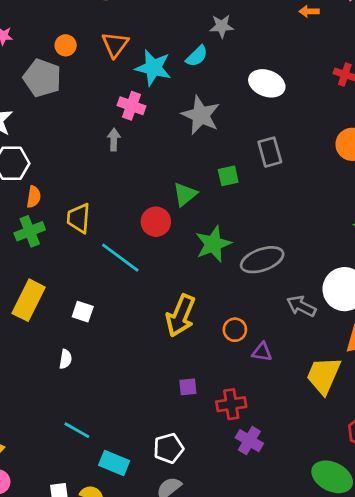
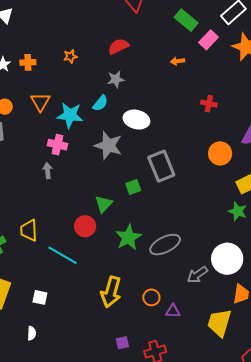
white ellipse: (267, 83) -> (136, 120), moved
gray rectangle: (270, 152) -> (161, 166), size x1.4
gray arrow: (301, 306) -> (197, 275), turned -55

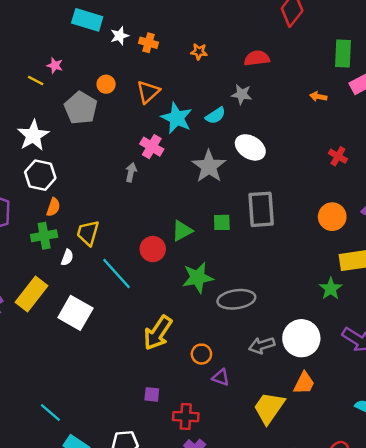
green rectangle: (186, 20) -> (343, 54), turned 35
white square: (40, 297) -> (75, 313), size x1.8
white semicircle: (32, 333) -> (67, 257), moved

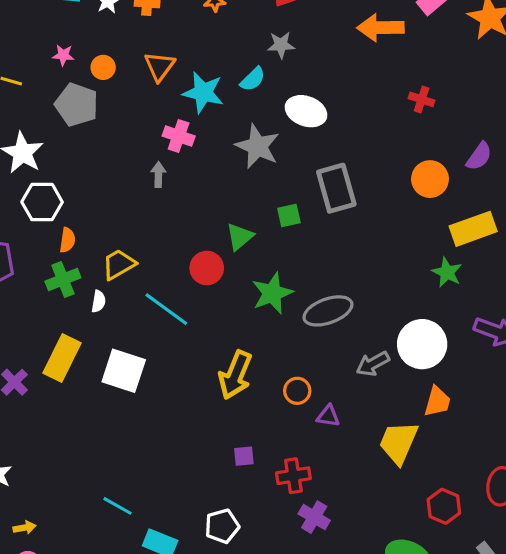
pink star: (55, 65) -> (63, 55), moved
orange arrow: (318, 97) -> (380, 28), size x2.0
yellow trapezoid: (88, 233) -> (119, 264), turned 56

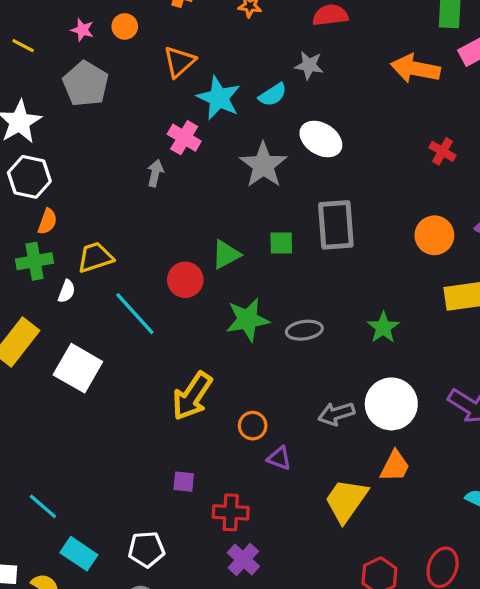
orange circle: (103, 67) -> (125, 26), moved
green star: (447, 272) -> (383, 327), moved
gray ellipse: (328, 311) -> (304, 330), moved, size x0.7

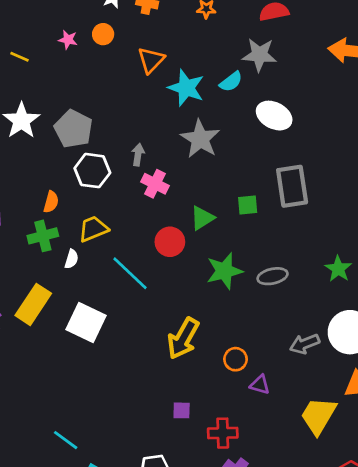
gray star: (309, 65) -> (259, 55), size x1.4
gray pentagon: (86, 84) -> (73, 129), moved
pink cross: (184, 138) -> (155, 184), moved
gray star: (263, 165) -> (200, 139), moved
white hexagon: (29, 177) -> (92, 171), moved

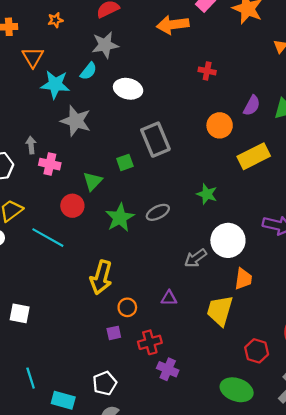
orange triangle: (151, 60) -> (33, 57), moved
white square: (86, 322) -> (20, 313), moved, size x0.7
orange circle: (236, 359) -> (127, 307), moved
cyan line: (66, 440) -> (31, 378), turned 50

